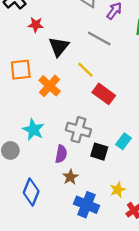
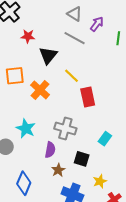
gray line: (99, 39) -> (75, 38), moved
red rectangle: (104, 94) -> (88, 97), turned 42
black square: (99, 152) -> (82, 159), moved

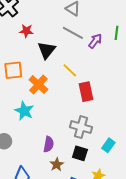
purple arrow: (97, 24) -> (95, 41), moved
cyan star: (26, 128) -> (24, 111), moved
gray cross: (65, 128) -> (81, 127), moved
cyan rectangle: (105, 139) -> (108, 145), moved

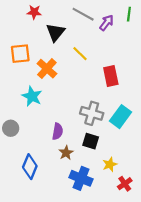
red rectangle: (86, 92) -> (111, 76), moved
cyan rectangle: (108, 145) -> (120, 117), moved, size x1.5

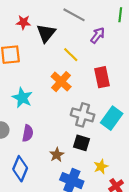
red star: (34, 12) -> (23, 22), moved
purple arrow: (107, 23) -> (98, 35), moved
orange cross: (47, 69) -> (61, 82), moved
purple semicircle: (58, 131) -> (28, 133), moved

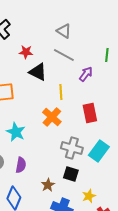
red star: (23, 22) -> (26, 52), moved
black triangle: (46, 33) -> (38, 72), turned -42
yellow line: (71, 55) -> (61, 92), turned 42

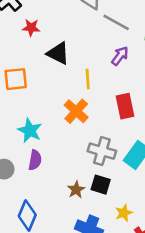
red star: (26, 52) -> (31, 28), moved
gray line: (64, 55) -> (116, 22), moved
purple semicircle: (21, 165) -> (35, 160), moved
brown star: (48, 185) -> (76, 190), moved

